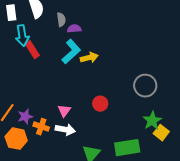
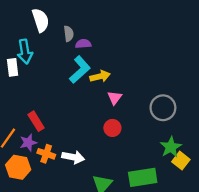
white rectangle: (11, 13) -> (13, 67), moved
red rectangle: (32, 50) -> (36, 121), moved
pink triangle: (64, 111) -> (115, 98), moved

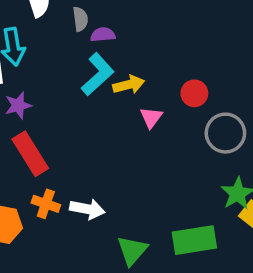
red rectangle: (36, 121) -> (30, 154), size x1.4
red circle: (112, 128) -> (194, 93), moved
purple star: (28, 143) -> (18, 105), moved

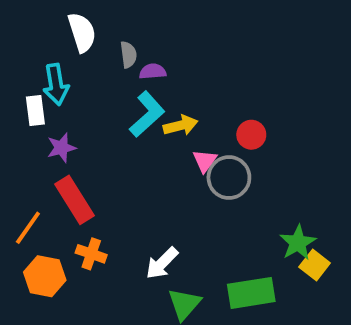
gray circle: (225, 133) -> (229, 178), moved
white arrow: (87, 209) -> (162, 263), moved, turned 124

